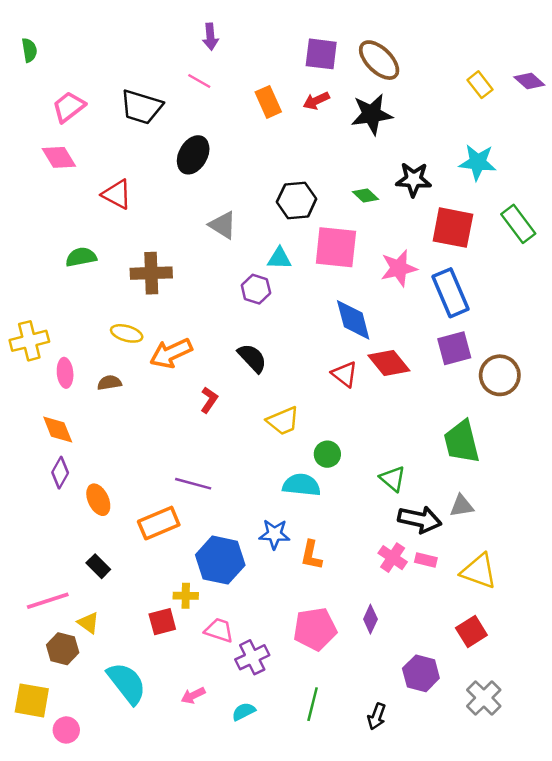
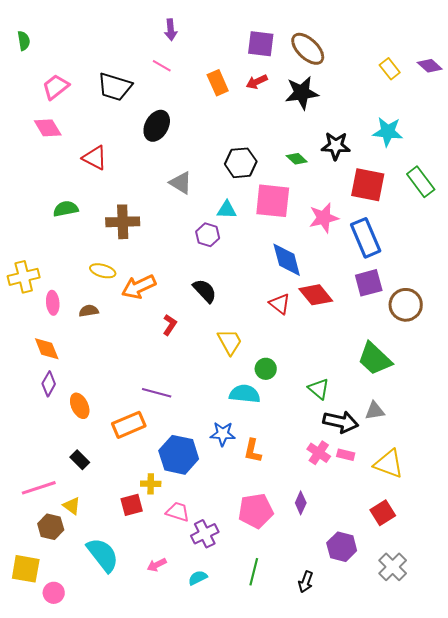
yellow trapezoid: (283, 421) -> (230, 342), turned -96
green trapezoid: (462, 442) -> (375, 359), turned -33

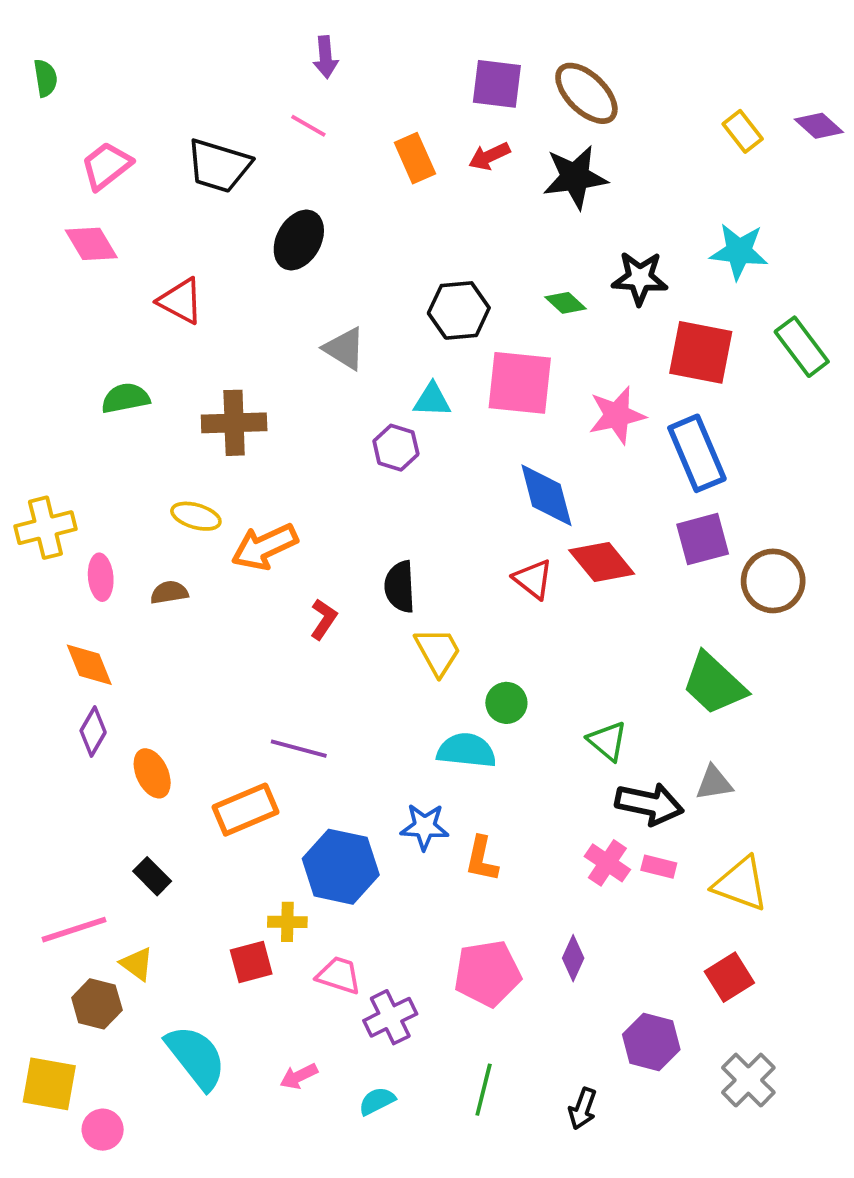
black semicircle: (205, 291) -> (400, 587), moved, turned -140

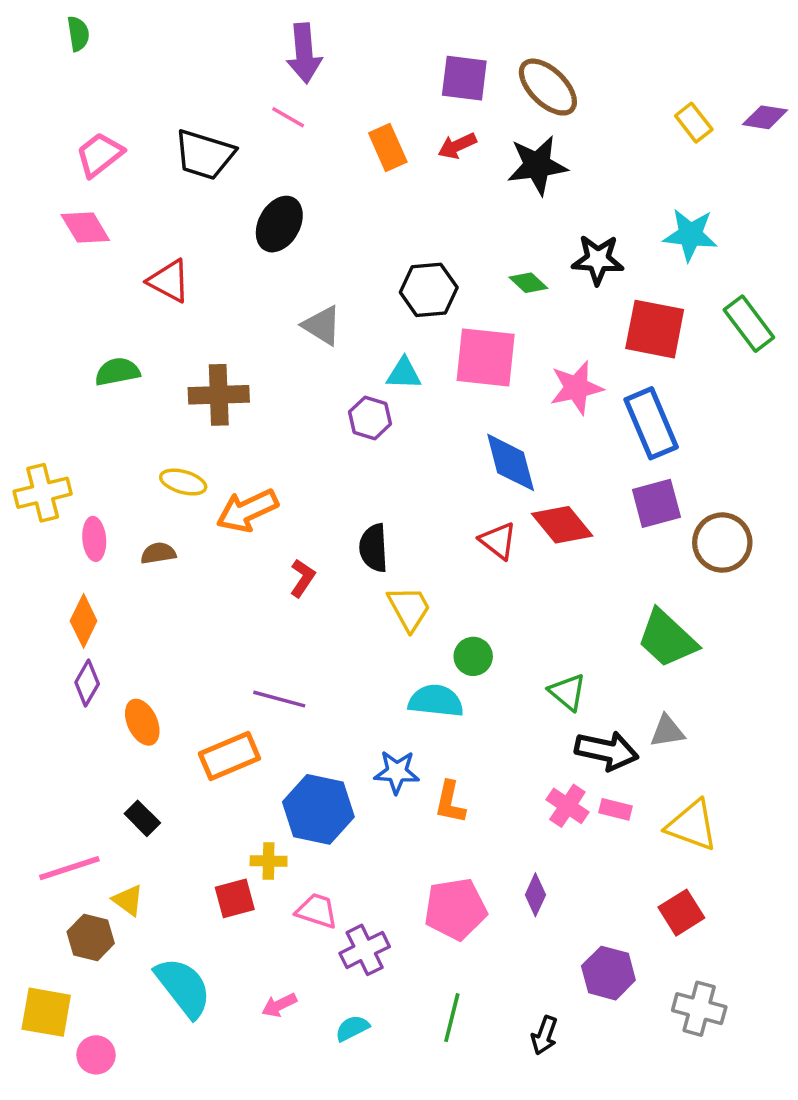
purple arrow: (325, 57) -> (304, 53), size x1.5
green semicircle: (45, 78) -> (78, 34), moved
purple diamond: (819, 126) -> (765, 117), turned -33
orange diamond: (89, 665) -> (84, 621), turned 48
gray cross: (748, 1080) -> (699, 1009), turned -30

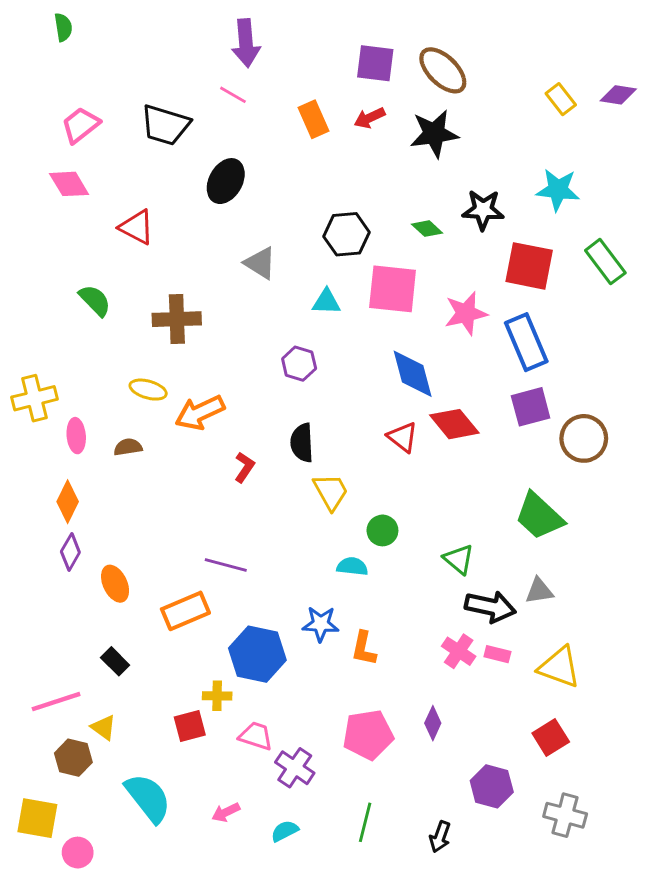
green semicircle: (117, 372) -> (95, 300), turned 57
purple hexagon: (370, 418) -> (299, 364), moved
cyan semicircle: (436, 701) -> (352, 566), size x0.7
purple cross: (365, 950) -> (295, 768), turned -30

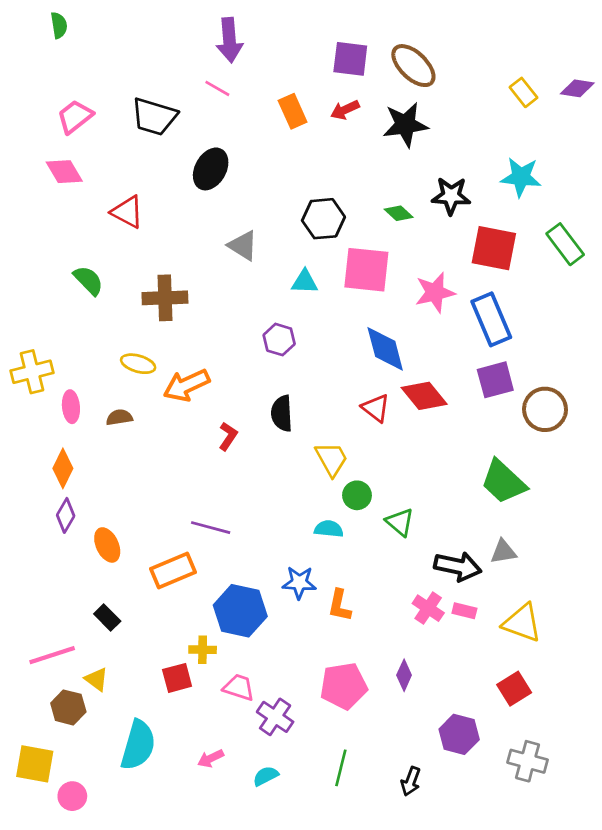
yellow trapezoid: (331, 492) -> (331, 459), moved
green triangle: (459, 559) -> (400, 522), moved
cyan semicircle: (148, 798) -> (138, 745), turned 54

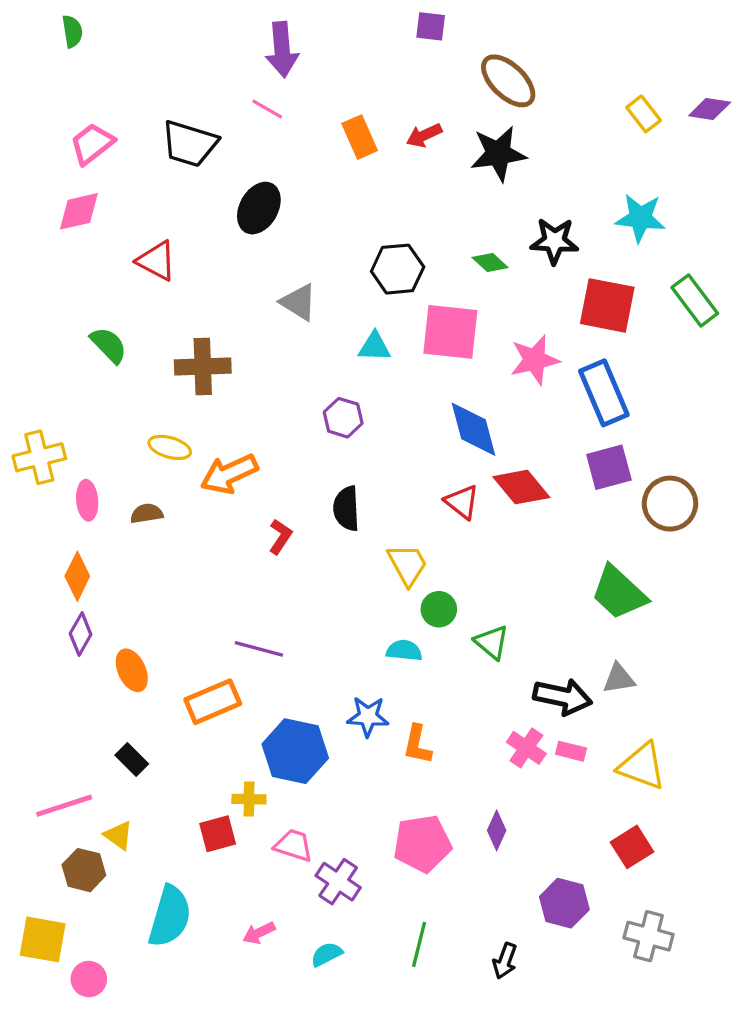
purple square: (350, 59) -> (431, 26), moved, size x0.7
pink diamond: (64, 172) -> (79, 211), turned -72

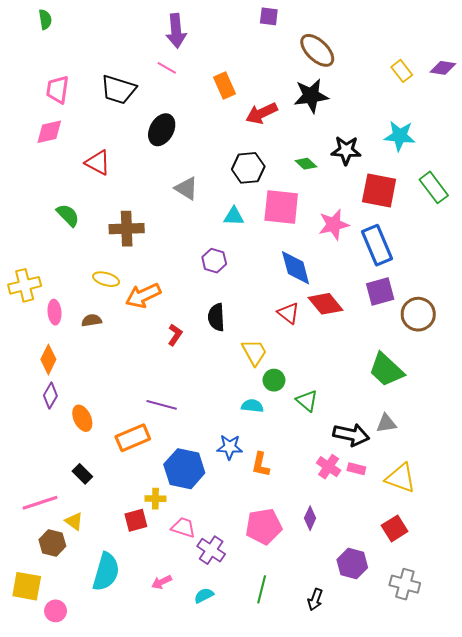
red arrow: (424, 135) -> (262, 113), moved, size x1.4
pink trapezoid: (92, 144) -> (58, 90), turned -44

